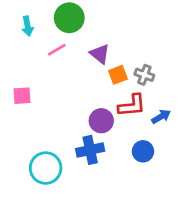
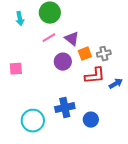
pink line: (57, 50) -> (49, 38), moved
gray cross: (144, 75) -> (104, 54), turned -32
purple circle: (101, 121) -> (63, 62), moved
blue circle: (143, 151) -> (91, 120), moved

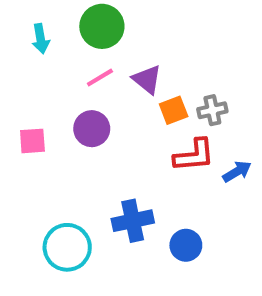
purple circle: (63, 62) -> (92, 129), moved

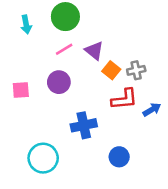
orange square: (174, 110) -> (111, 70), turned -30
blue cross: (133, 221) -> (84, 125), moved

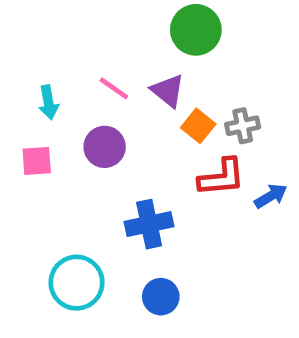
green circle: (65, 17) -> (196, 30), moved
cyan arrow: (26, 24) -> (48, 102), moved
pink line: (64, 49) -> (114, 88), turned 66
blue circle: (119, 157) -> (161, 297), moved

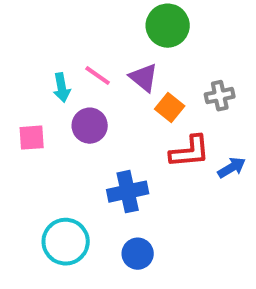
cyan arrow: (48, 102) -> (62, 88), moved
gray cross: (243, 126) -> (220, 96), moved

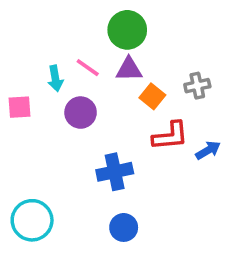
green circle: (168, 26) -> (127, 30), moved
purple triangle: (144, 78) -> (129, 69), turned -40
pink square: (32, 138) -> (19, 107), moved
cyan circle: (66, 242) -> (32, 220), moved

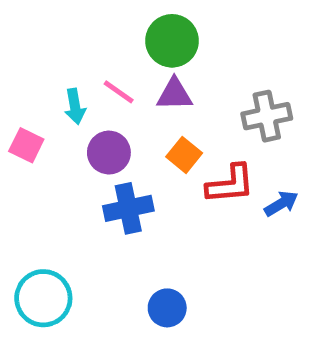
gray cross: (197, 86) -> (267, 116), size x1.4
orange square: (152, 96) -> (184, 155), moved
pink square: (19, 107) -> (26, 145), turned 30
blue cross: (115, 172) -> (128, 208), moved

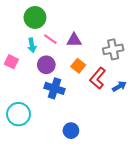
green circle: (172, 41) -> (35, 17), moved
red L-shape: (230, 184) -> (98, 78), turned 135
blue cross: (128, 208) -> (54, 88), turned 30
cyan circle: (43, 298) -> (19, 114), moved

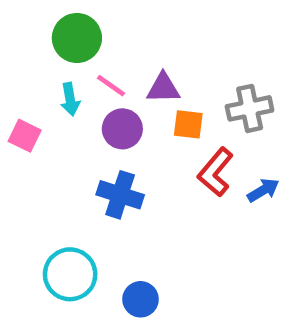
purple circle: (46, 65) -> (122, 129), moved
orange square: (78, 66) -> (188, 124), moved, turned -32
cyan circle: (19, 114) -> (70, 274), moved
blue circle: (71, 131) -> (141, 299), moved

